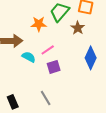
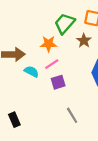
orange star: (39, 24) -> (49, 44), moved
gray line: (46, 98) -> (72, 115), moved

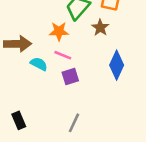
pink line: (52, 64) -> (63, 55), turned 56
gray line: (72, 115) -> (74, 123), moved, turned 56

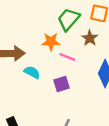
pink line: (63, 55) -> (67, 57), moved

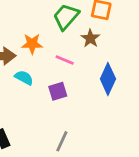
orange star: (51, 42) -> (32, 44), moved

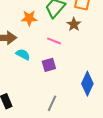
orange star: (32, 44) -> (29, 18), moved
blue diamond: (108, 79) -> (87, 84), moved

